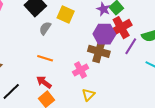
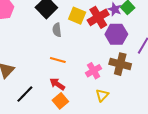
gray semicircle: (45, 28) -> (57, 30), turned -40
red cross: (121, 28) -> (98, 17), moved
brown cross: (99, 51) -> (120, 64), moved

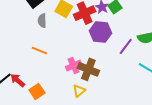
brown cross: (120, 64) -> (88, 69), moved
red arrow: (57, 84) -> (18, 80), moved

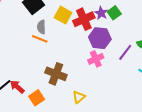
orange line: (39, 51) -> (40, 39), moved
pink cross: (74, 66) -> (96, 59), moved
brown cross: (88, 69) -> (56, 74), moved

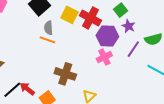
purple star: (101, 13) -> (128, 26), moved
red cross: (84, 19) -> (90, 18), turned -35

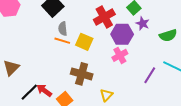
yellow square: (69, 15) -> (84, 42), moved
red cross: (90, 18) -> (104, 17), turned 35
purple line: (133, 49) -> (150, 75), moved

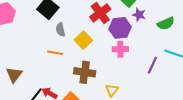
orange line: (62, 41) -> (55, 53), moved
yellow square: (84, 42) -> (83, 40), turned 30
pink cross: (120, 55) -> (120, 49), turned 35

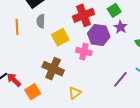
pink cross: (120, 49) -> (84, 52), moved
orange line: (55, 53) -> (17, 27), moved, turned 63

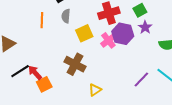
pink cross: (84, 52) -> (108, 40), moved, turned 35
orange square: (33, 92) -> (44, 84), moved

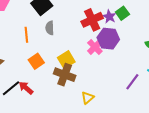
purple star: (145, 27) -> (109, 17), moved
yellow square: (84, 33) -> (66, 60), moved
orange square: (44, 84) -> (36, 61), moved

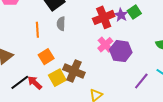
purple hexagon: (108, 39) -> (121, 51), moved
yellow square: (66, 60) -> (57, 78), moved

